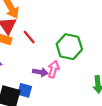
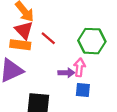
blue square: (25, 90) -> (83, 90), moved

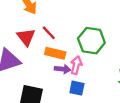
red triangle: (24, 30) -> (26, 37), moved
orange rectangle: (20, 45) -> (55, 53), moved

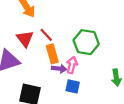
orange rectangle: (55, 53) -> (52, 54), turned 60

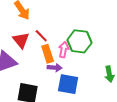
pink arrow: (72, 65) -> (64, 50), moved
blue square: (73, 86) -> (68, 84), size x1.5

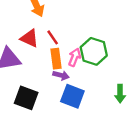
red triangle: (21, 40) -> (29, 38), turned -36

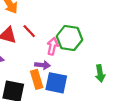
orange rectangle: (56, 59) -> (37, 79), moved

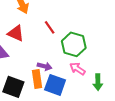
red line: (29, 31) -> (50, 27), moved
pink arrow: (53, 46) -> (77, 69), moved, turned -77

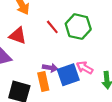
green hexagon: (74, 44) -> (78, 27), moved
blue square: (55, 85) -> (68, 75), moved, turned -35

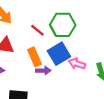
blue square: (68, 75) -> (59, 54), moved
orange rectangle: (43, 82) -> (34, 57), moved

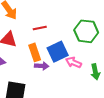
green hexagon: (63, 25) -> (86, 31), moved
red line: (37, 30) -> (40, 28), turned -56

